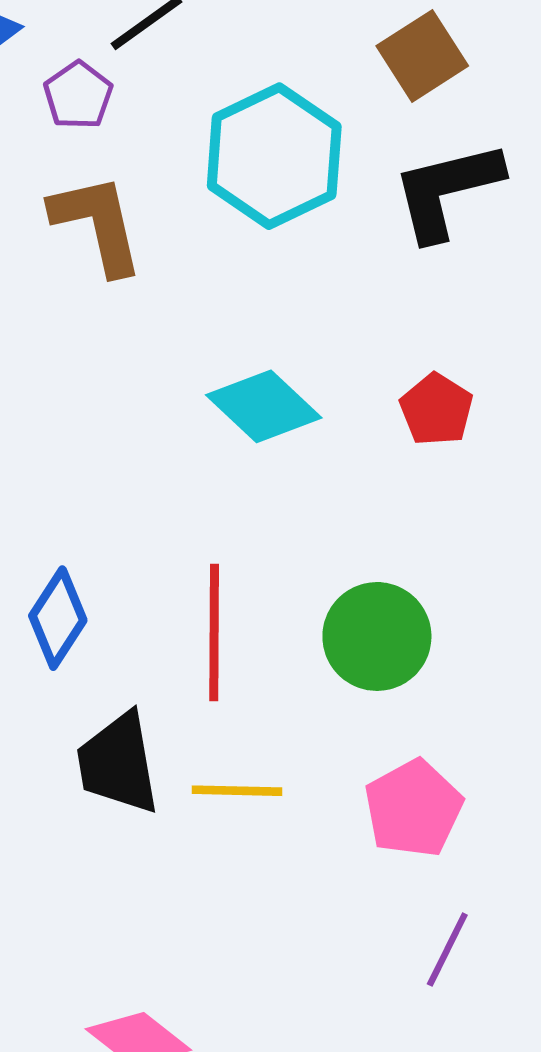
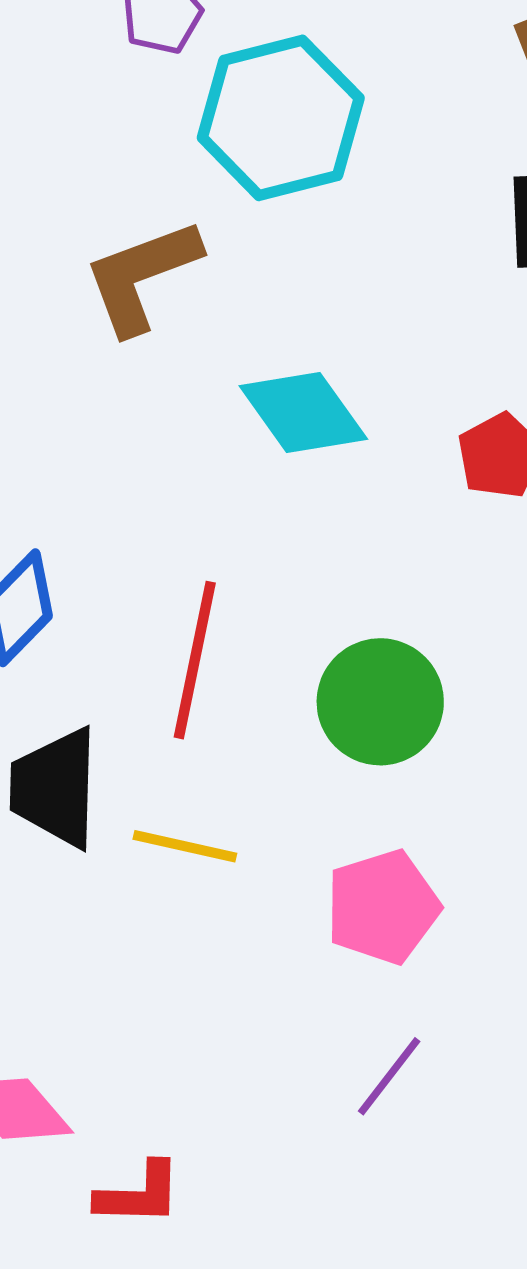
cyan hexagon: (274, 156) -> (281, 118), moved
brown L-shape: (97, 224) -> (142, 276), moved, turned -109

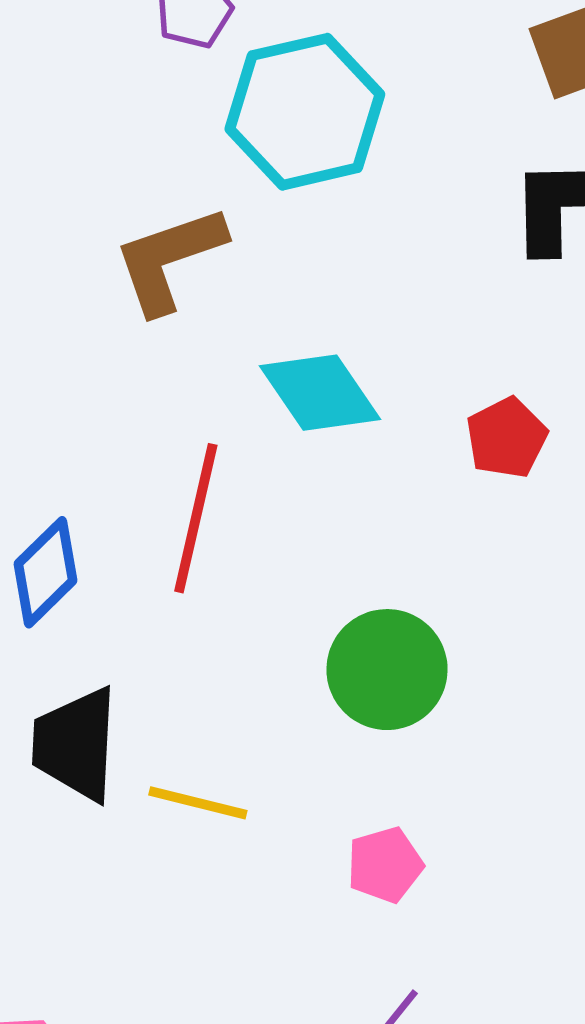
red line: (195, 660) -> (196, 518), moved
pink pentagon: (383, 907) -> (385, 865), size x0.7

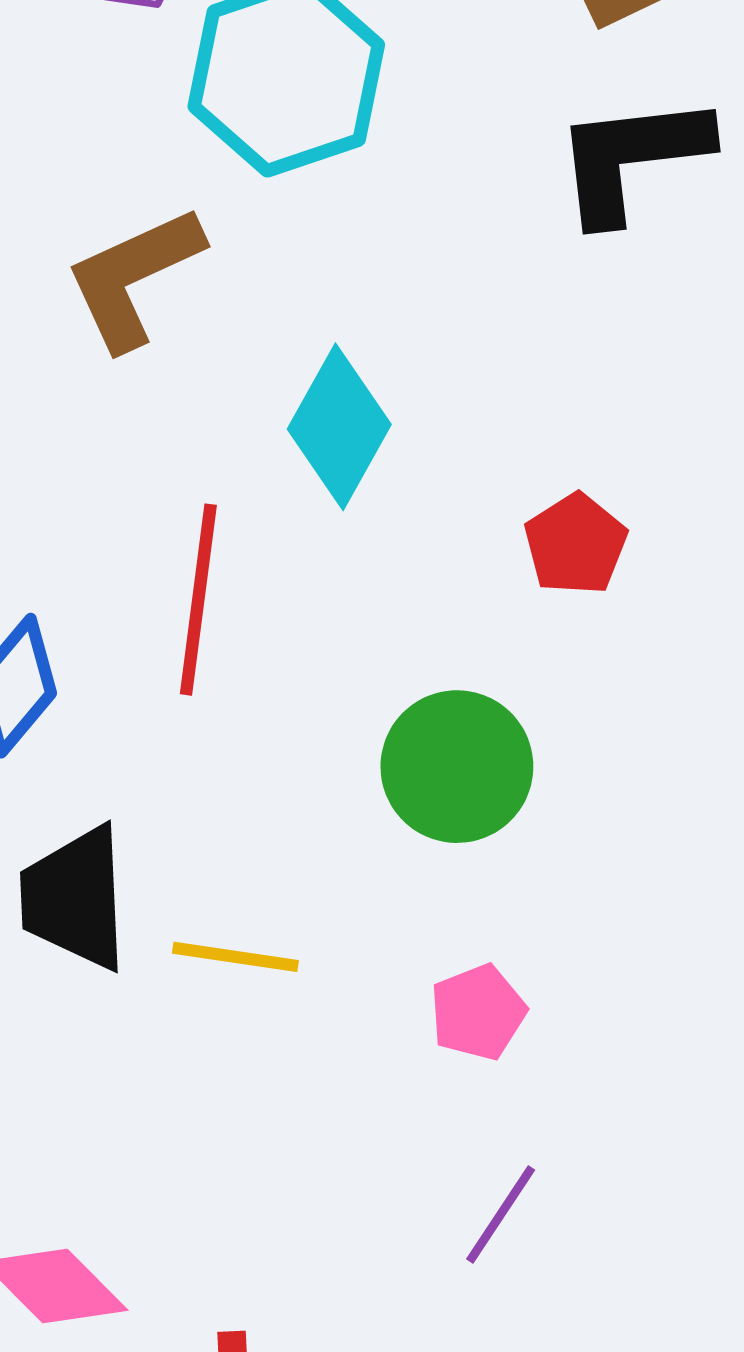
cyan diamond: (320, 393) -> (339, 427), turned 69
red pentagon: (507, 438) -> (576, 544), moved

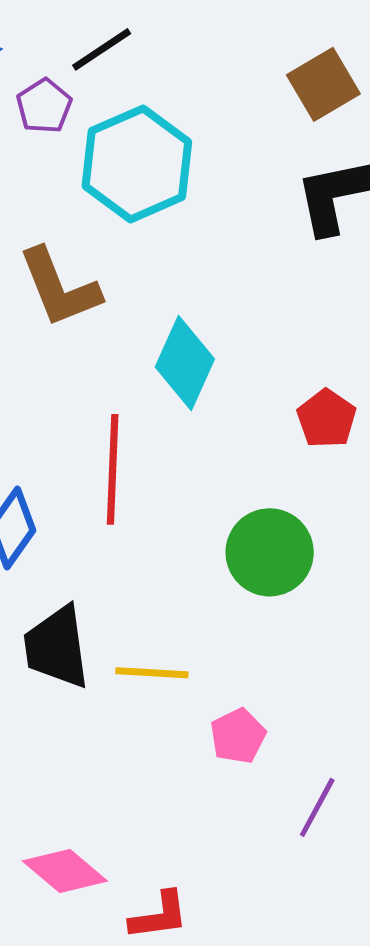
brown L-shape: (134, 277) -> (59, 288), turned -82
pink pentagon: (478, 1012) -> (238, 736), moved

